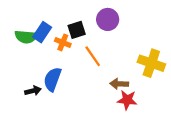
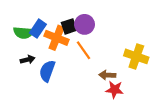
purple circle: (108, 19) -> (85, 24), moved
orange cross: (63, 42) -> (57, 38), size x1.6
black arrow: (33, 91) -> (28, 60), moved

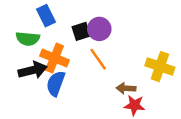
blue rectangle: (38, 29) -> (46, 16), moved, turned -60
orange cross: (57, 38) -> (54, 58), moved
black arrow: (28, 60) -> (33, 70), size x1.6

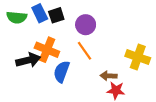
black square: (81, 31) -> (56, 15), moved
green semicircle: (28, 39) -> (17, 17), moved
blue semicircle: (56, 83) -> (62, 72), moved

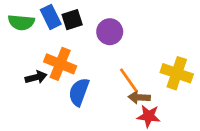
orange line: (85, 51) -> (128, 80), moved
black arrow: (28, 60) -> (36, 77), size x0.7

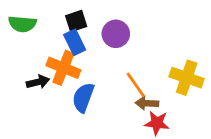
blue rectangle: (51, 17) -> (75, 42), moved

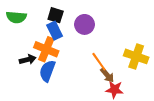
black square: (76, 21) -> (56, 15), turned 35
blue semicircle: (83, 98) -> (47, 71), moved
brown arrow: (147, 103) -> (107, 75), turned -133

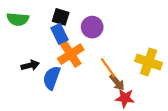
orange cross: (46, 49) -> (71, 54), moved, turned 35

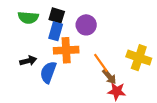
green semicircle: (18, 19) -> (28, 18), moved
blue rectangle: (59, 34) -> (56, 31), turned 42
orange cross: (71, 54) -> (66, 50), turned 30

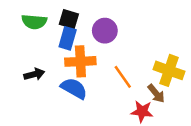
blue semicircle: (48, 72) -> (74, 88), moved, turned 100
brown arrow: (109, 77) -> (156, 94), moved

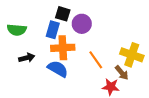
black square: (69, 19) -> (63, 14), moved
green semicircle: (34, 22) -> (17, 30), moved

